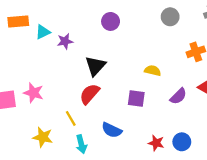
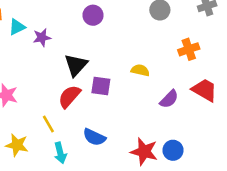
purple square: (136, 99) -> (101, 86), moved
red star: (156, 143) -> (144, 152), size x1.5

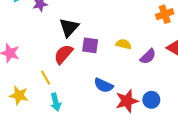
yellow semicircle: (140, 70) -> (124, 44), moved
blue semicircle: (94, 137) -> (103, 85), moved
red star: (144, 152) -> (127, 101), turned -30

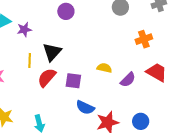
purple square: (90, 45) -> (73, 81), moved
yellow line: (46, 78) -> (30, 60), moved, turned 32
blue circle: (151, 100) -> (141, 121), moved

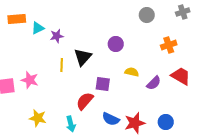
purple circle: (66, 11) -> (116, 44), moved
red semicircle: (47, 78) -> (85, 101), moved
blue semicircle: (85, 107) -> (111, 119), moved

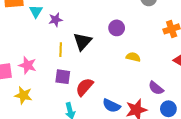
cyan triangle: (38, 28) -> (36, 11), turned -32
purple semicircle: (154, 83) -> (156, 88), moved, turned 84
purple square: (103, 84) -> (63, 77), moved
yellow star: (38, 118) -> (23, 95), moved

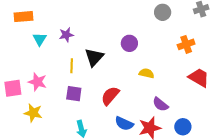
cyan triangle: (36, 11) -> (40, 39), moved
red semicircle: (85, 87) -> (110, 96), moved
purple semicircle: (156, 88) -> (160, 104), moved

